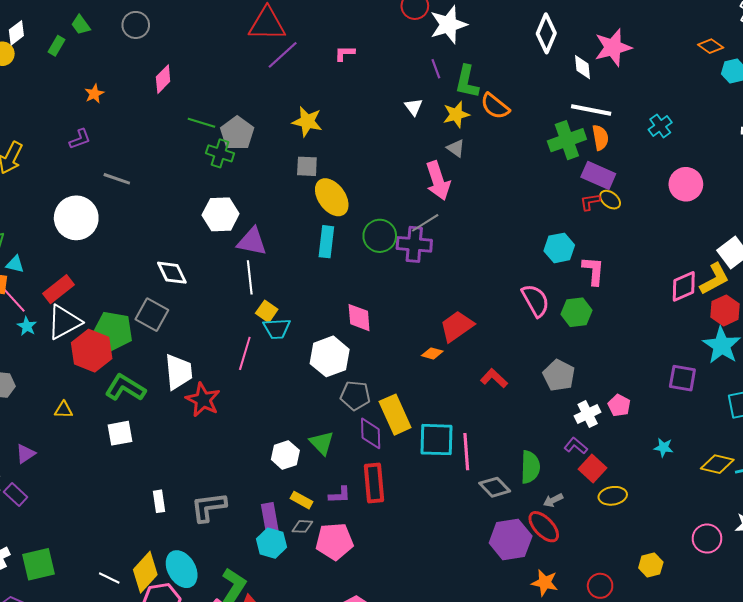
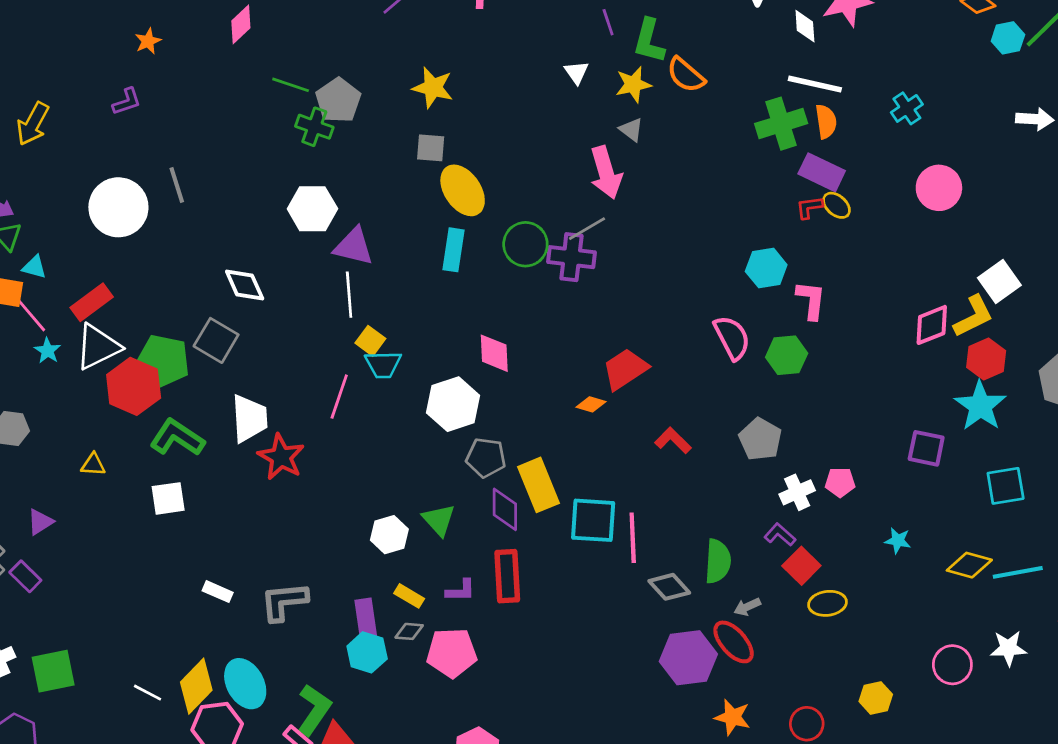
gray line: (117, 179) -> (177, 185), moved, turned 52
pink pentagon: (619, 405) -> (840, 482), turned -30
white rectangle: (159, 501) -> (218, 592), turned -60

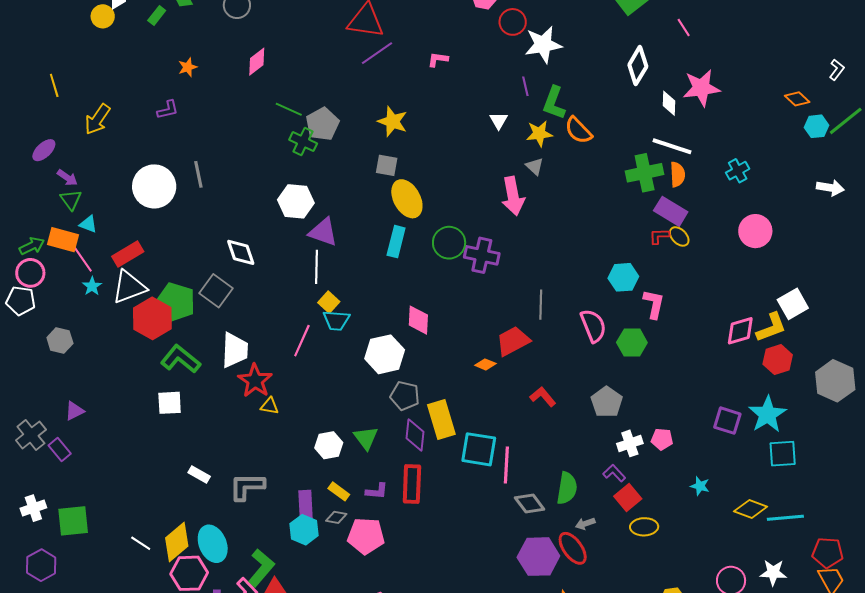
gray line: (587, 229) -> (541, 305), moved, turned -64
cyan star: (980, 406) -> (767, 414), moved
yellow triangle: (93, 465) -> (270, 406), moved

